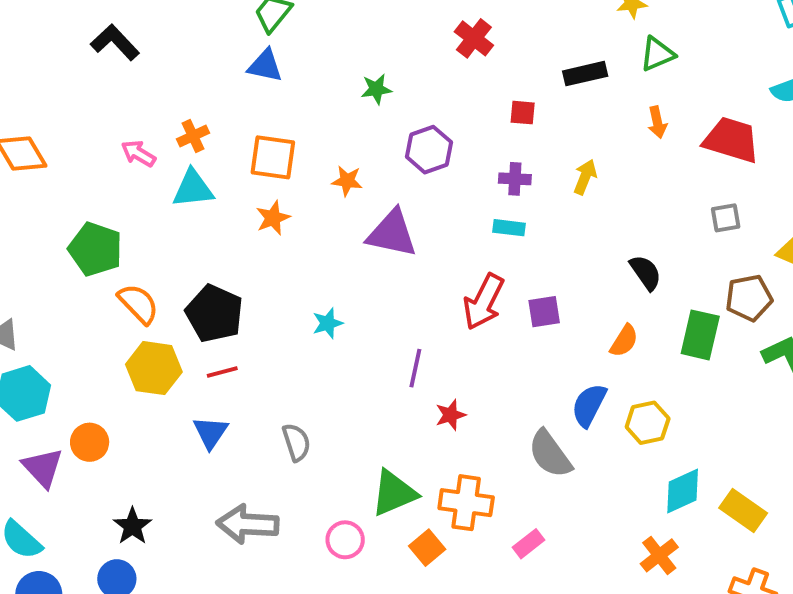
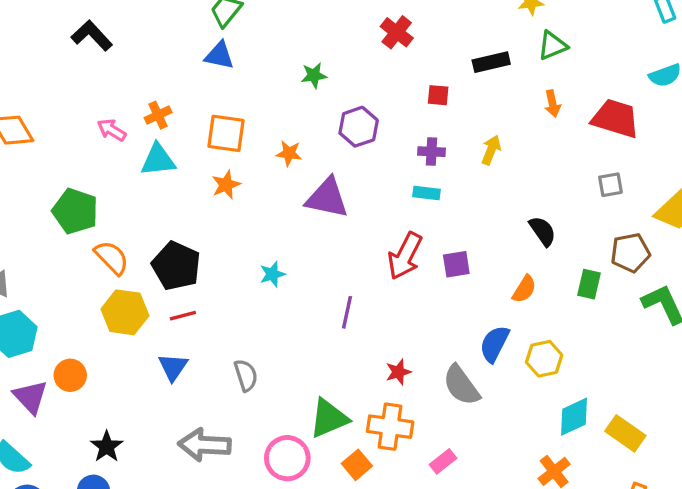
green rectangle: (700, 335) -> (589, 284), size x0.7
red star: (450, 415) -> (398, 372), moved
pink circle: (345, 540) -> (287, 458), size x1.4

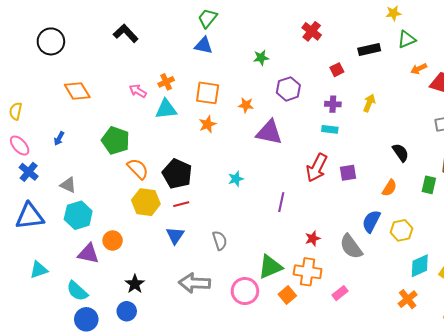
red square: (438, 95) -> (337, 70), turned -32
orange arrow: (552, 104) -> (419, 69), moved, turned 77
purple triangle: (30, 397) -> (88, 254), turned -35

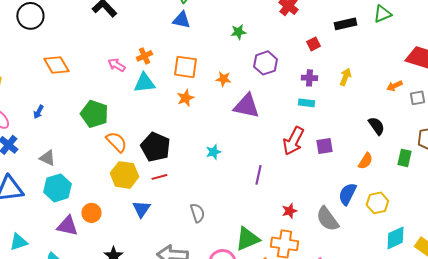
orange arrow: (419, 69) -> (394, 86), moved
blue triangle: (175, 235) -> (141, 209), moved

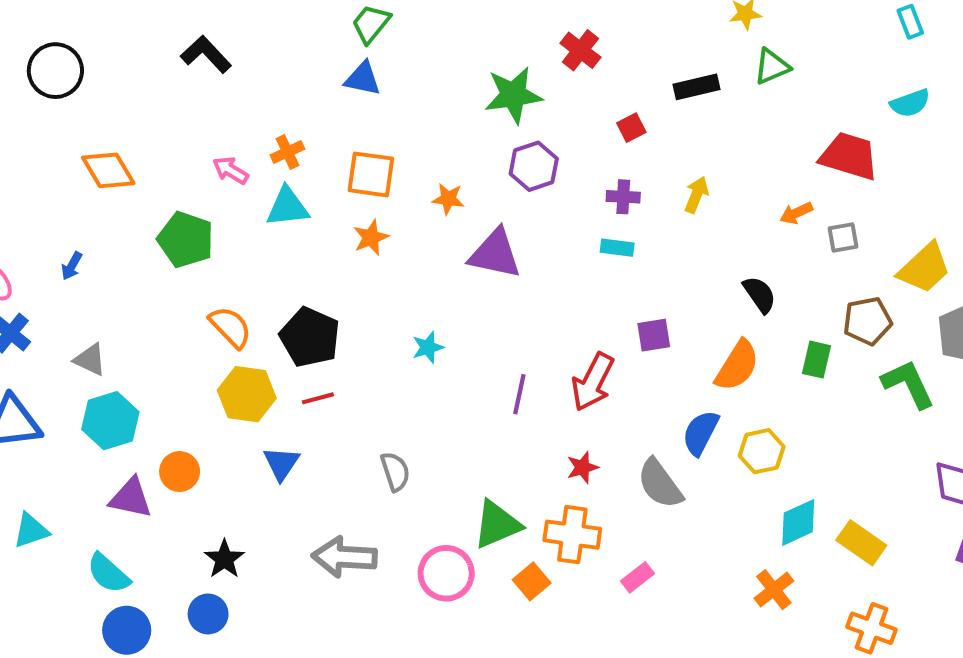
green star: (238, 32) -> (513, 95), moved, size x1.8
green pentagon: (94, 114) -> (186, 240), moved
red arrow: (293, 141) -> (593, 382), moved
orange semicircle: (365, 161) -> (737, 366), size x1.5

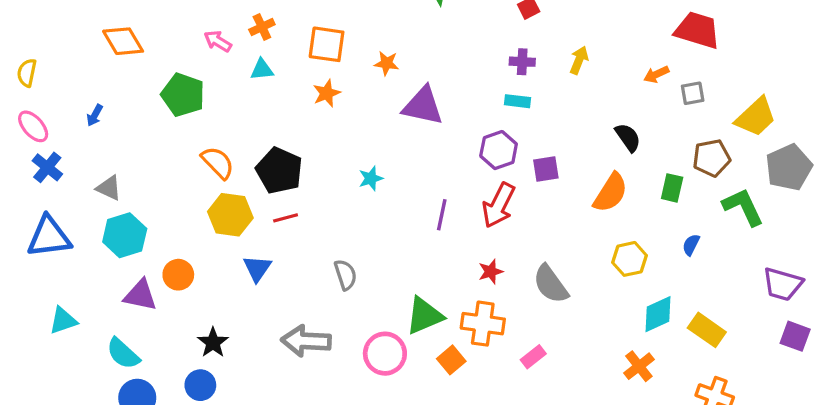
purple hexagon: (534, 166) -> (499, 150), moved
cyan triangle: (287, 207) -> (262, 70), size x0.7
blue semicircle: (701, 433) -> (691, 245), moved, size x0.6

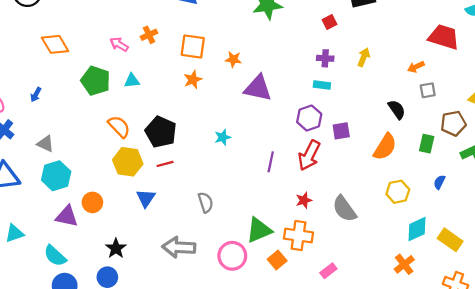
cyan triangle: (262, 70) -> (132, 81), moved
gray square: (693, 93) -> (428, 90), moved
pink rectangle: (533, 357) -> (328, 271), moved

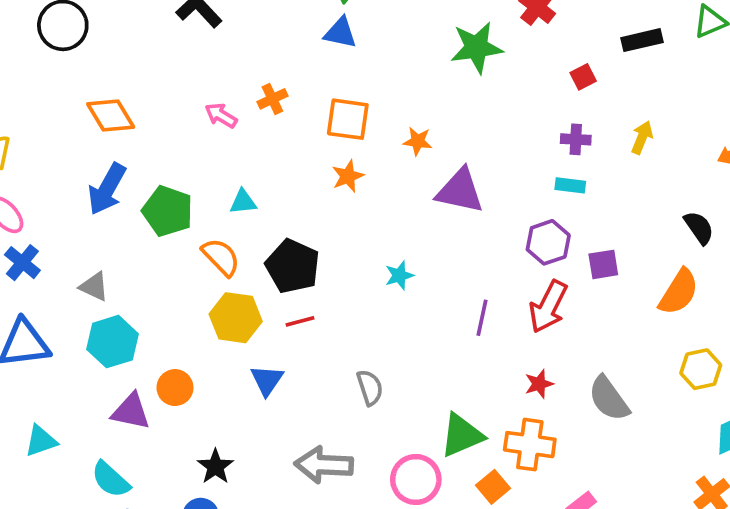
green pentagon: (96, 81) -> (168, 211), moved
cyan triangle: (132, 81) -> (243, 202), moved
blue arrow: (36, 95) -> (107, 189), moved, size x2.0

